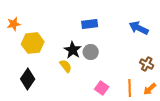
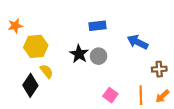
blue arrow: (139, 28) -> (138, 42), moved
brown cross: (147, 64) -> (159, 69), turned -32
yellow semicircle: (66, 66) -> (47, 71), moved

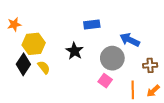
gray circle: (99, 56) -> (112, 58), moved, size x1.5
black diamond: (30, 85) -> (23, 64), moved
pink square: (110, 95) -> (105, 81), moved

